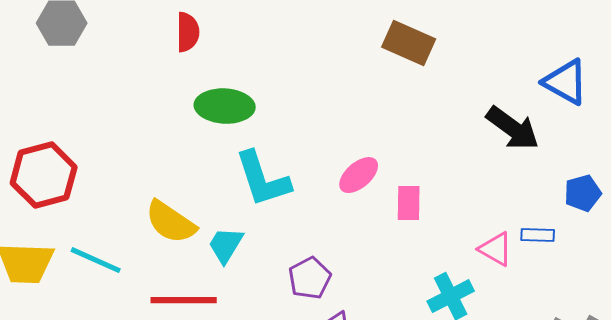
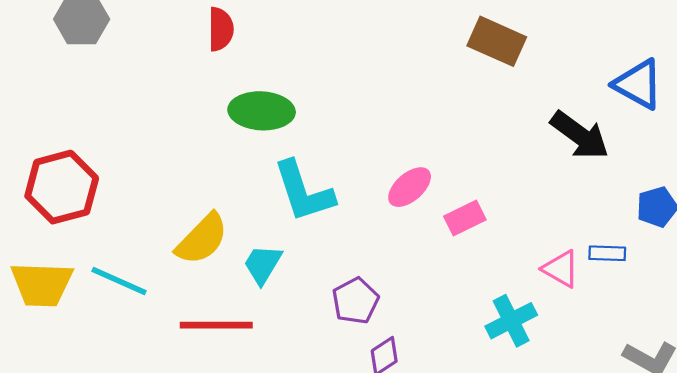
brown rectangle: (409, 43) -> (497, 41), moved
pink rectangle: (409, 203) -> (465, 218), turned 63
yellow semicircle: (171, 222) -> (202, 239), turned -80

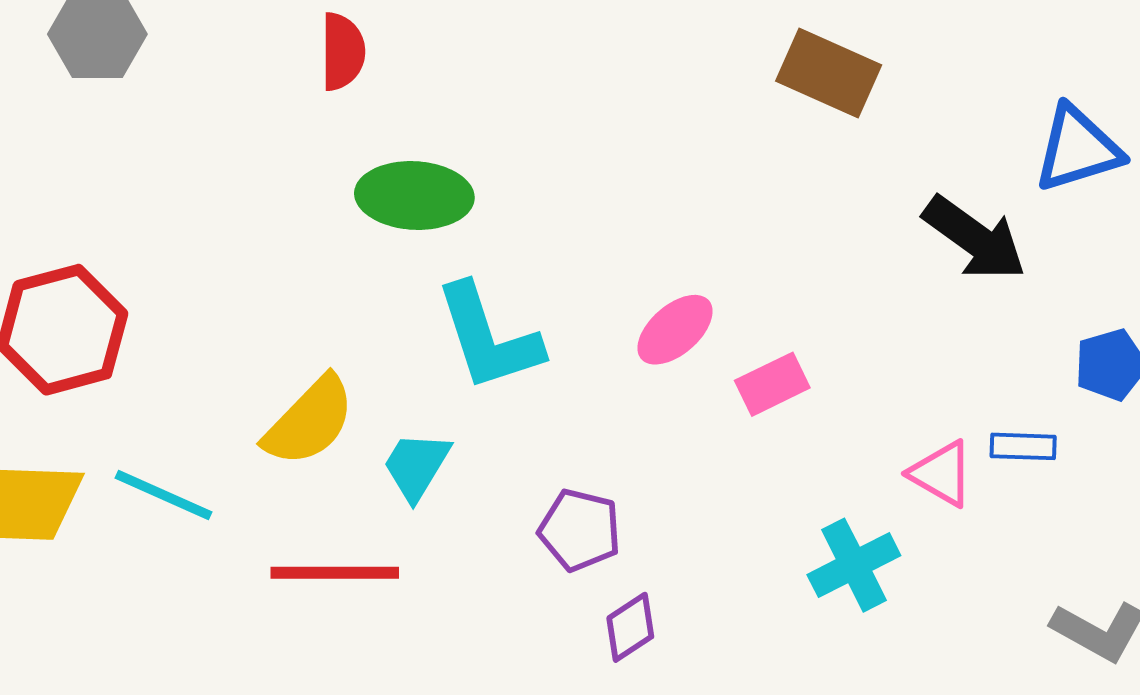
blue triangle: (638, 84) -> (1078, 149), turned -46
purple pentagon: (355, 301) -> (580, 530), turned -30

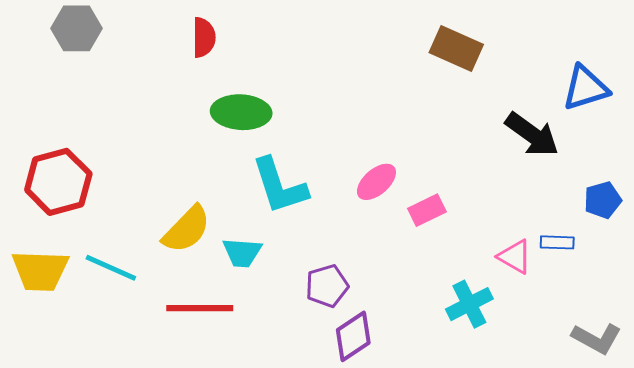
cyan trapezoid: (416, 466) -> (242, 253), turned -117
purple pentagon: (580, 530) -> (327, 286), turned -30
purple diamond: (630, 627) -> (353, 336), size x1.4

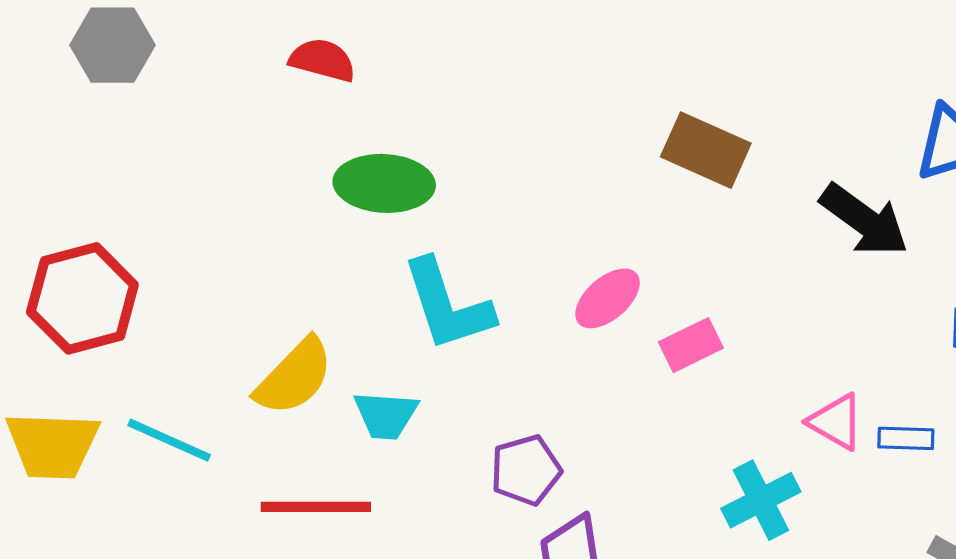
red semicircle: (204, 37) -> (322, 60), turned -75
brown rectangle: (456, 49) -> (706, 150), moved
blue rectangle: (557, 242) -> (906, 438), moved

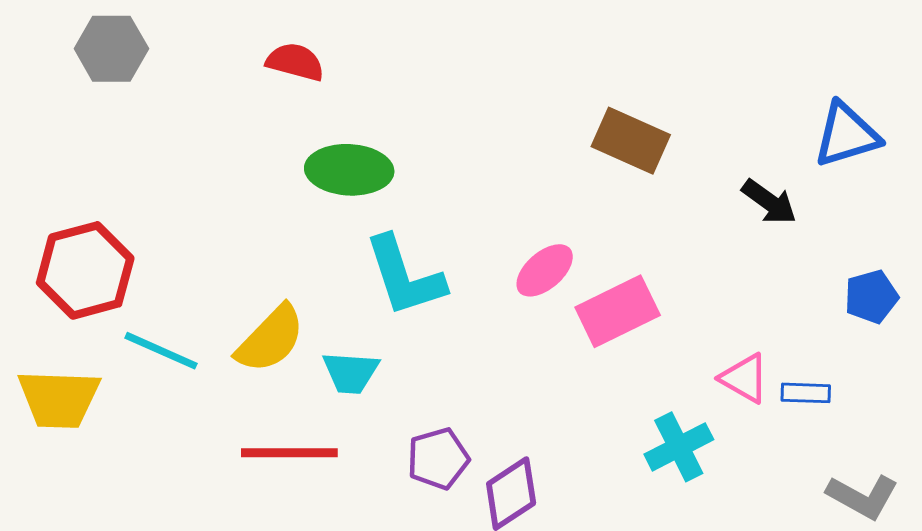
black arrow: (864, 220) -> (769, 202), size x0.7
pink rectangle: (691, 345) -> (618, 311), size x1.5
cyan line: (169, 440) -> (161, 351), moved
purple pentagon: (526, 470) -> (438, 459), moved

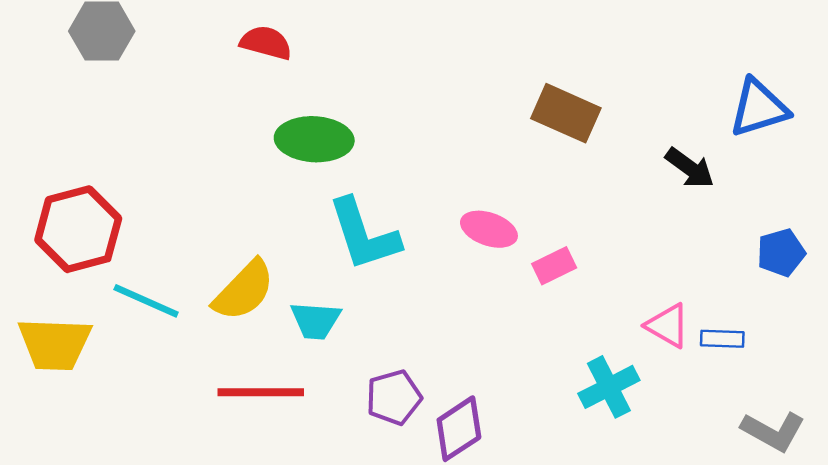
pink ellipse: (545, 270) -> (489, 229), turned 60
pink rectangle: (618, 311) -> (554, 266), size x0.6

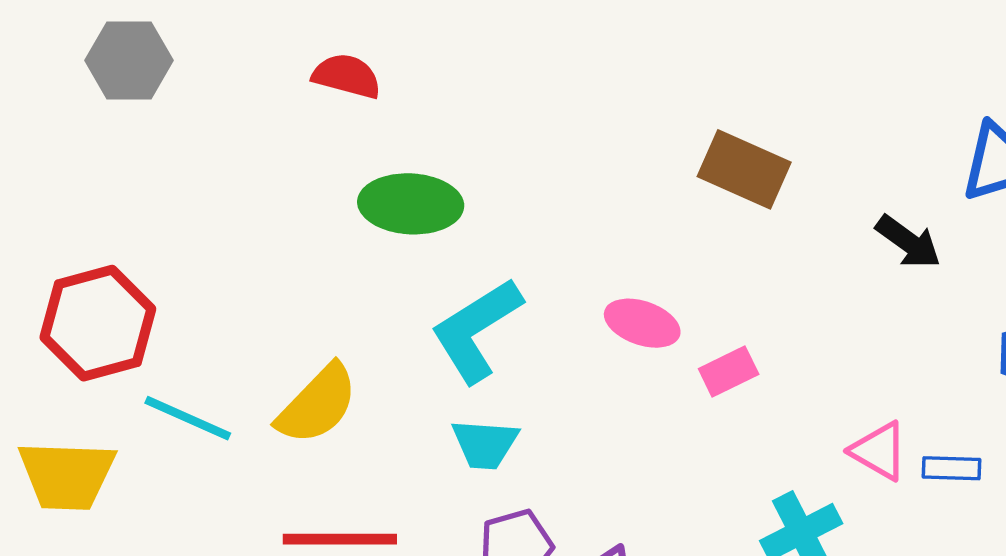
cyan L-shape: (364, 234) -> (476, 330), turned 76
cyan trapezoid: (316, 320) -> (485, 444), moved

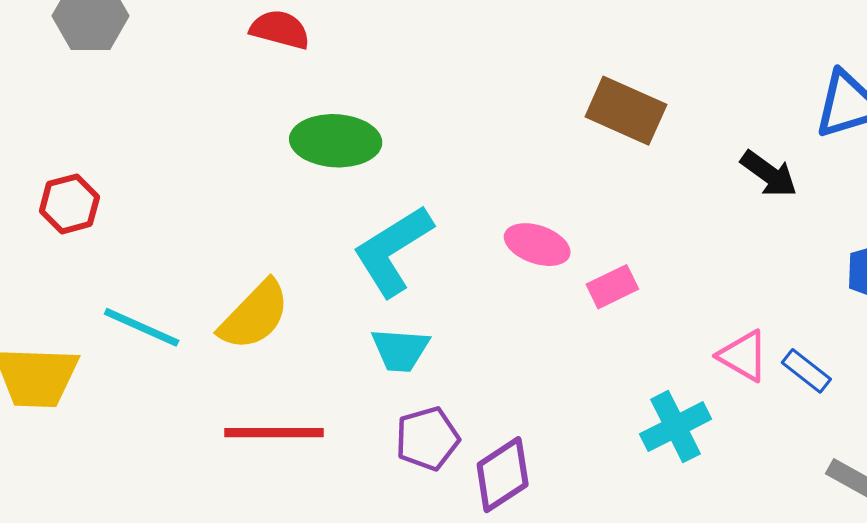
red hexagon: (98, 323) -> (69, 204), moved, size x0.6
blue rectangle: (951, 468) -> (806, 371), turned 36

